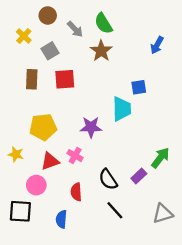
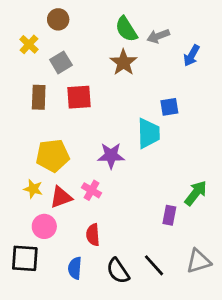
gray arrow: (75, 29) -> (158, 36), moved, turned 114
yellow star: (16, 154) -> (33, 189), moved
purple rectangle: (139, 176) -> (169, 215), turned -35
black semicircle: (108, 179) -> (118, 271), moved
black line: (115, 210) -> (154, 265), moved

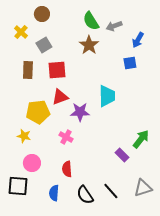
blue square: (169, 107) -> (130, 63), moved
red triangle: (61, 197) -> (60, 97), moved
purple rectangle: (169, 215) -> (122, 155), turned -56

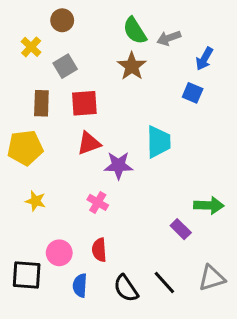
blue square: (130, 63) -> (193, 93), turned 32
yellow pentagon: (38, 112) -> (25, 148), moved
green arrow: (141, 139) -> (209, 205), turned 54
pink circle: (32, 163) -> (59, 253), moved

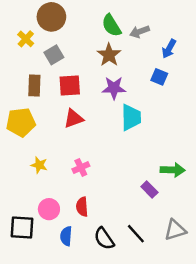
brown circle: (62, 20) -> (51, 17), size x1.5
purple star: (118, 165) -> (114, 88), moved
yellow star: (36, 201) -> (39, 165), moved
pink cross: (98, 202) -> (81, 168), turned 35

